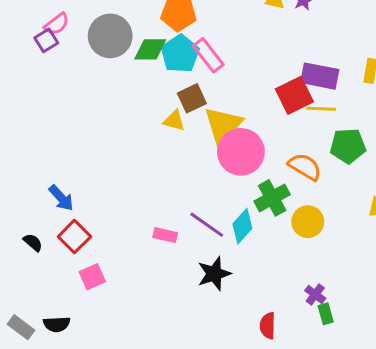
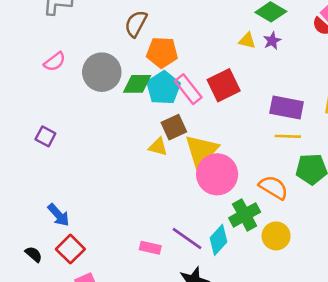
purple square: (46, 40) -> (45, 136), moved, turned -30
red square: (294, 95) -> (224, 85), moved

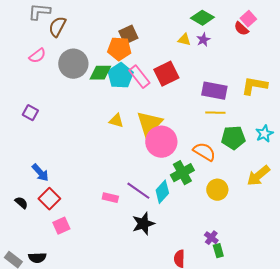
brown semicircle: (136, 24) -> (57, 27), moved
brown square: (174, 127) -> (128, 35), moved
yellow circle: (276, 236) -> (217, 190), moved

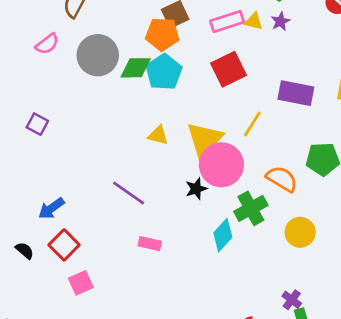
pink rectangle: (139, 77) -> (227, 21), moved, turned -70
yellow line: (215, 113) -> (252, 124), moved, turned -60
blue arrow: (40, 173) -> (51, 208), turned 96
purple line: (138, 191) -> (129, 193), moved
black star: (143, 224) -> (196, 189), moved, size x0.7

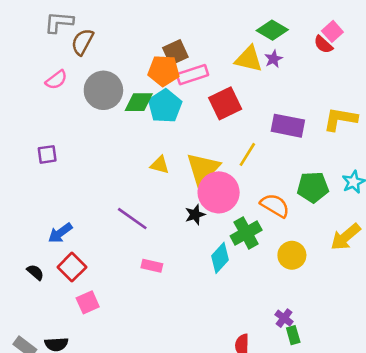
pink rectangle: (227, 21) -> (192, 75), moved
yellow triangle: (254, 21) -> (249, 59), size x1.6
purple square: (37, 124) -> (47, 154), turned -36

